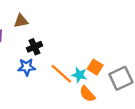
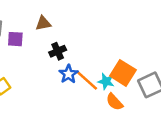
blue star: (27, 67) -> (68, 74), moved, turned -30
orange square: (95, 67) -> (123, 73), size x1.5

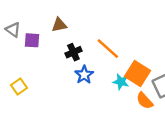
orange line: (87, 80) -> (108, 49), moved
orange semicircle: (114, 102) -> (145, 101), moved

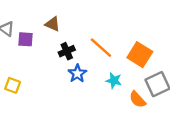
brown triangle: (59, 25) -> (53, 24), turned 35
orange square: (137, 73) -> (140, 55), moved
yellow square: (19, 87) -> (13, 85), turned -35

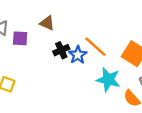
blue star: (77, 74) -> (78, 55), moved
cyan star: (114, 81) -> (108, 80), size x1.5

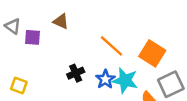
black cross: (61, 50) -> (76, 73), moved
blue star: (78, 55) -> (105, 79), moved

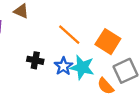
black cross: (76, 73) -> (35, 60), turned 35

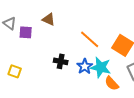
orange semicircle: (106, 86) -> (112, 83), moved

